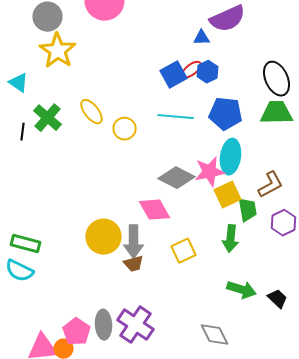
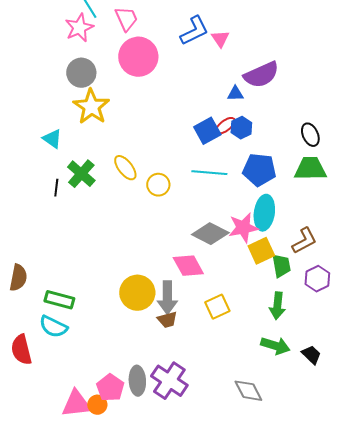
black ellipse: (276, 79) -> (310, 135), size x0.7
green arrow: (230, 239) -> (277, 306), moved

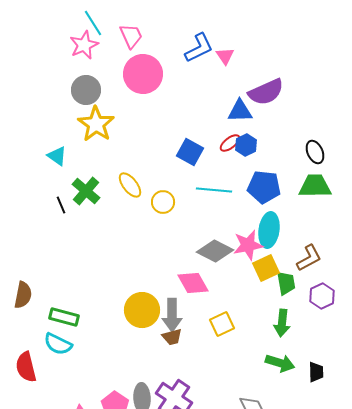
blue triangle: (235, 94) -> (240, 111), size x1.5
blue square: (207, 131) -> (190, 152), moved, turned -32
black line: (56, 188) -> (61, 205), turned -30
black trapezoid: (311, 355) -> (316, 372), turned 45

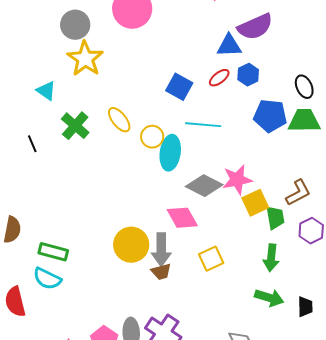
blue hexagon: (246, 145) -> (248, 75), moved
blue pentagon: (264, 187) -> (270, 116), moved
black line: (61, 205) -> (32, 144), moved
cyan ellipse: (269, 230) -> (170, 153), moved

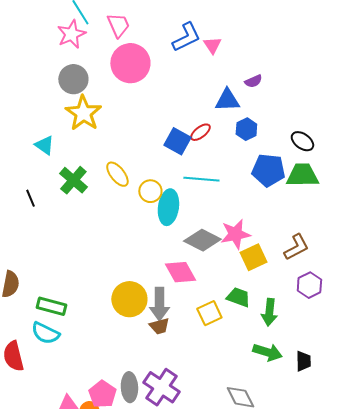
purple semicircle: (255, 27) -> (253, 81), size x0.5
red ellipse: (219, 78) -> (200, 132), moved
black ellipse: (304, 87) -> (302, 141), turned -30
green trapezoid: (275, 218) -> (238, 297), moved, turned -60

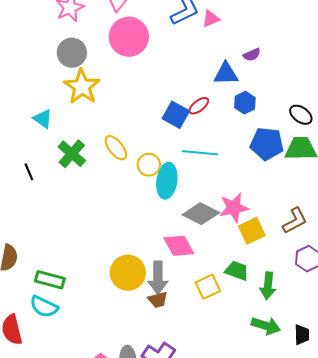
pink triangle: (212, 45) -> (211, 19), turned 42

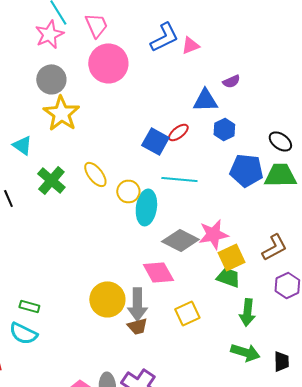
green trapezoid: (237, 271) -> (228, 277), moved
green rectangle: (50, 280) -> (29, 306), size x0.7

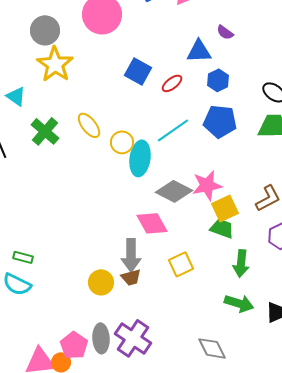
purple semicircle: (231, 81) -> (225, 32), turned 60
blue square: (155, 141) -> (138, 71), moved
blue pentagon: (246, 170) -> (220, 121), moved
cyan line: (179, 179) -> (173, 130), turned -40
yellow circle: (107, 299) -> (101, 282), moved, size x0.7

